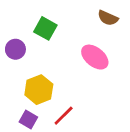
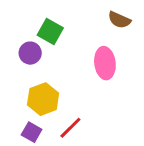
purple circle: (15, 49) -> (30, 53), moved
pink ellipse: (95, 57) -> (105, 63), turned 44

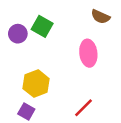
purple circle: (30, 53) -> (18, 34), moved
red line: (70, 128) -> (83, 108), moved

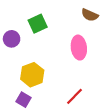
green square: (42, 26) -> (38, 24), turned 36
purple circle: (18, 34) -> (12, 39), moved

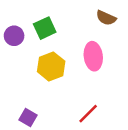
purple circle: (12, 39) -> (14, 36), moved
yellow hexagon: (32, 75) -> (51, 66), moved

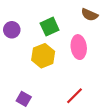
green square: (45, 28) -> (50, 27), moved

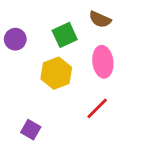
brown semicircle: (90, 15) -> (100, 19), moved
red line: (74, 96) -> (97, 108), moved

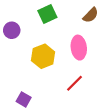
brown semicircle: (100, 19) -> (91, 15), moved, turned -70
green square: (65, 35) -> (47, 14), moved

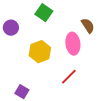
green square: (47, 14) -> (44, 13), turned -30
brown semicircle: (91, 15) -> (88, 26), moved, turned -77

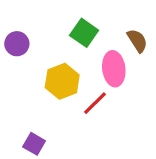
green square: (44, 13) -> (84, 33), moved
red line: (69, 77) -> (95, 103), moved

